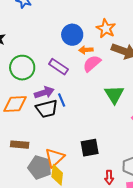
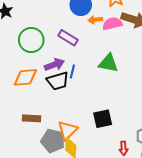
pink semicircle: (92, 63) -> (112, 24), moved, turned 30
green triangle: (114, 94) -> (108, 63), moved, turned -45
blue line: (62, 100) -> (72, 72), turned 40

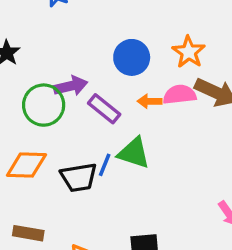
orange arrow: (95, 20) -> (150, 101), moved
green triangle: (108, 63) -> (134, 153), moved
purple arrow: (54, 65) -> (71, 86), moved

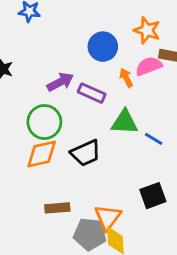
orange arrow: (150, 101) -> (126, 78), turned 78
green circle: (44, 105) -> (44, 122), moved
blue line: (105, 165) -> (154, 139), moved, turned -66

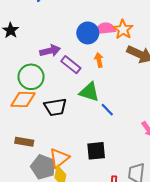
pink semicircle: (149, 66) -> (105, 29), moved

